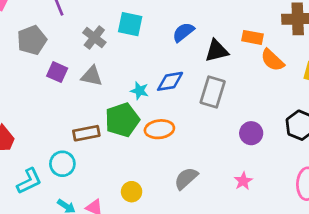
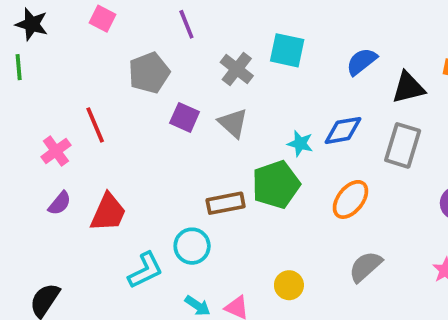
gray triangle: (92, 76) -> (233, 123), turned 30
orange ellipse: (159, 129) -> (350, 199), moved, turned -44

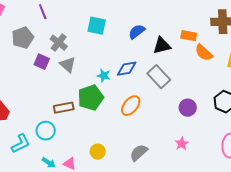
gray cross: (237, 69) -> (59, 43), moved
gray rectangle: (403, 145) -> (159, 77), turned -60
gray semicircle: (365, 267) -> (139, 153), moved

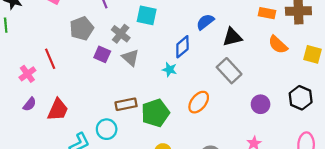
cyan square: (97, 26) -> (147, 15), moved
orange rectangle: (189, 36) -> (267, 13), moved
blue diamond: (127, 69) -> (182, 47), moved, turned -30
green pentagon: (91, 98) -> (155, 113), moved

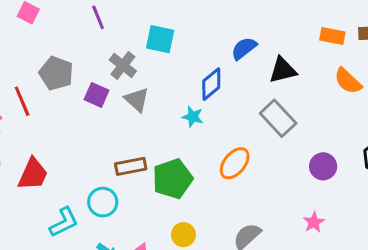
gray pentagon: (82, 28) -> (56, 73), moved, turned -30

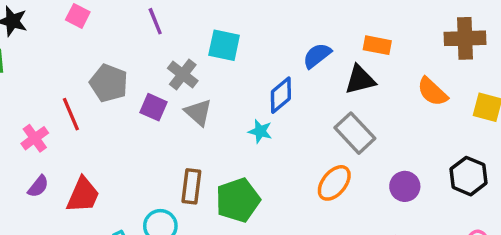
orange rectangle: (332, 36) -> (377, 45), moved
orange ellipse: (235, 163) -> (334, 183), moved
brown rectangle: (131, 166) -> (191, 186), turned -72

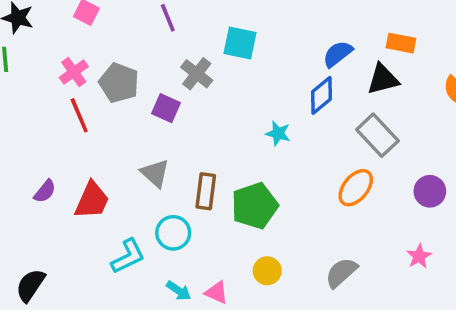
blue diamond: (281, 95) -> (321, 95), moved
gray triangle: (198, 112) -> (155, 173), moved
pink cross: (35, 138) -> (74, 72), moved

